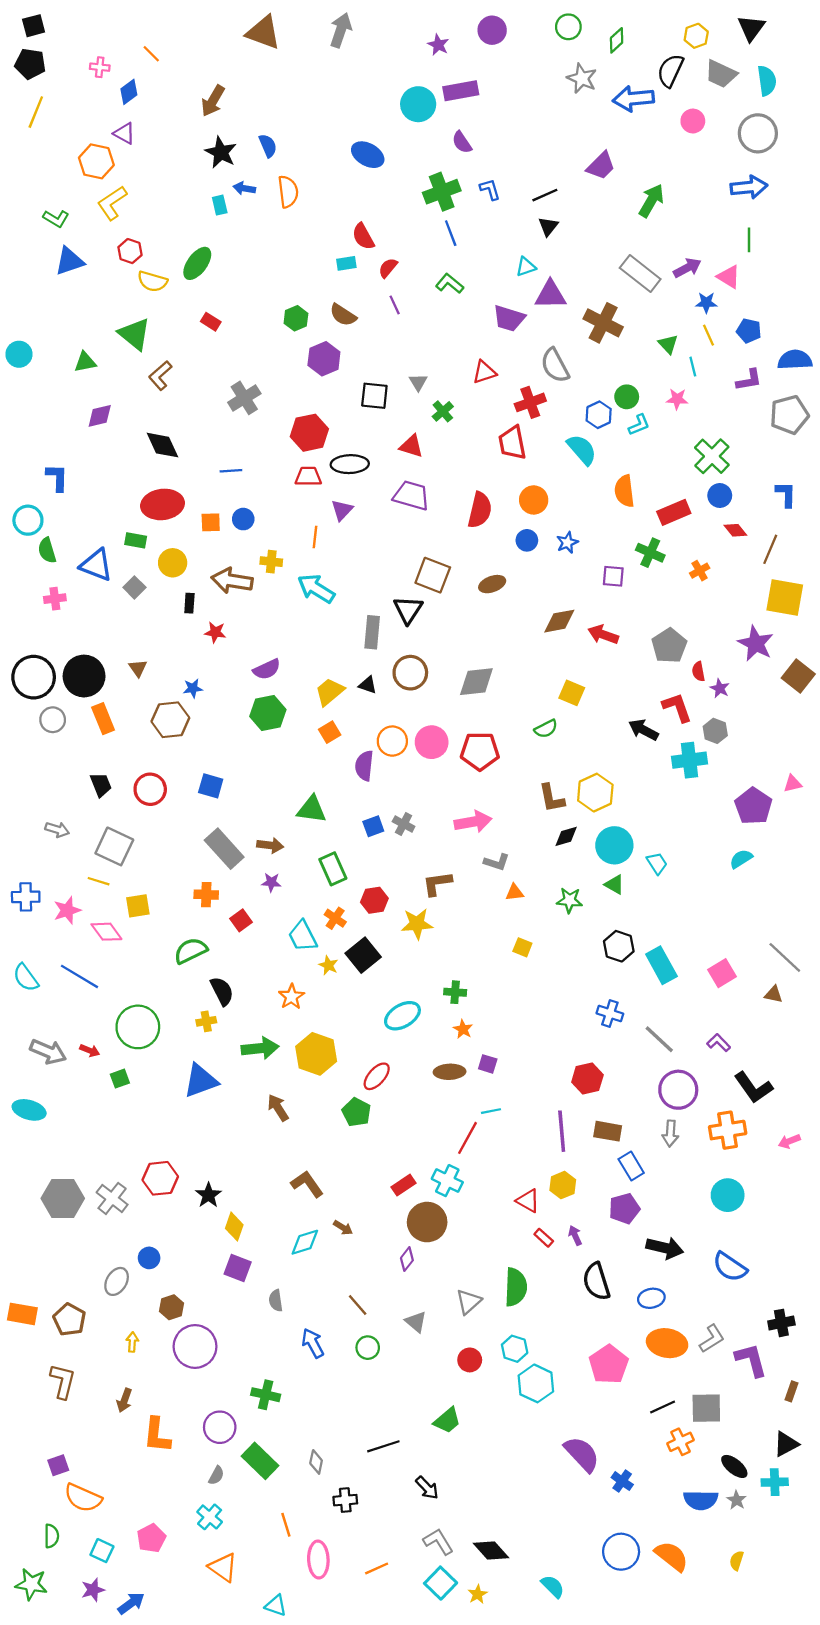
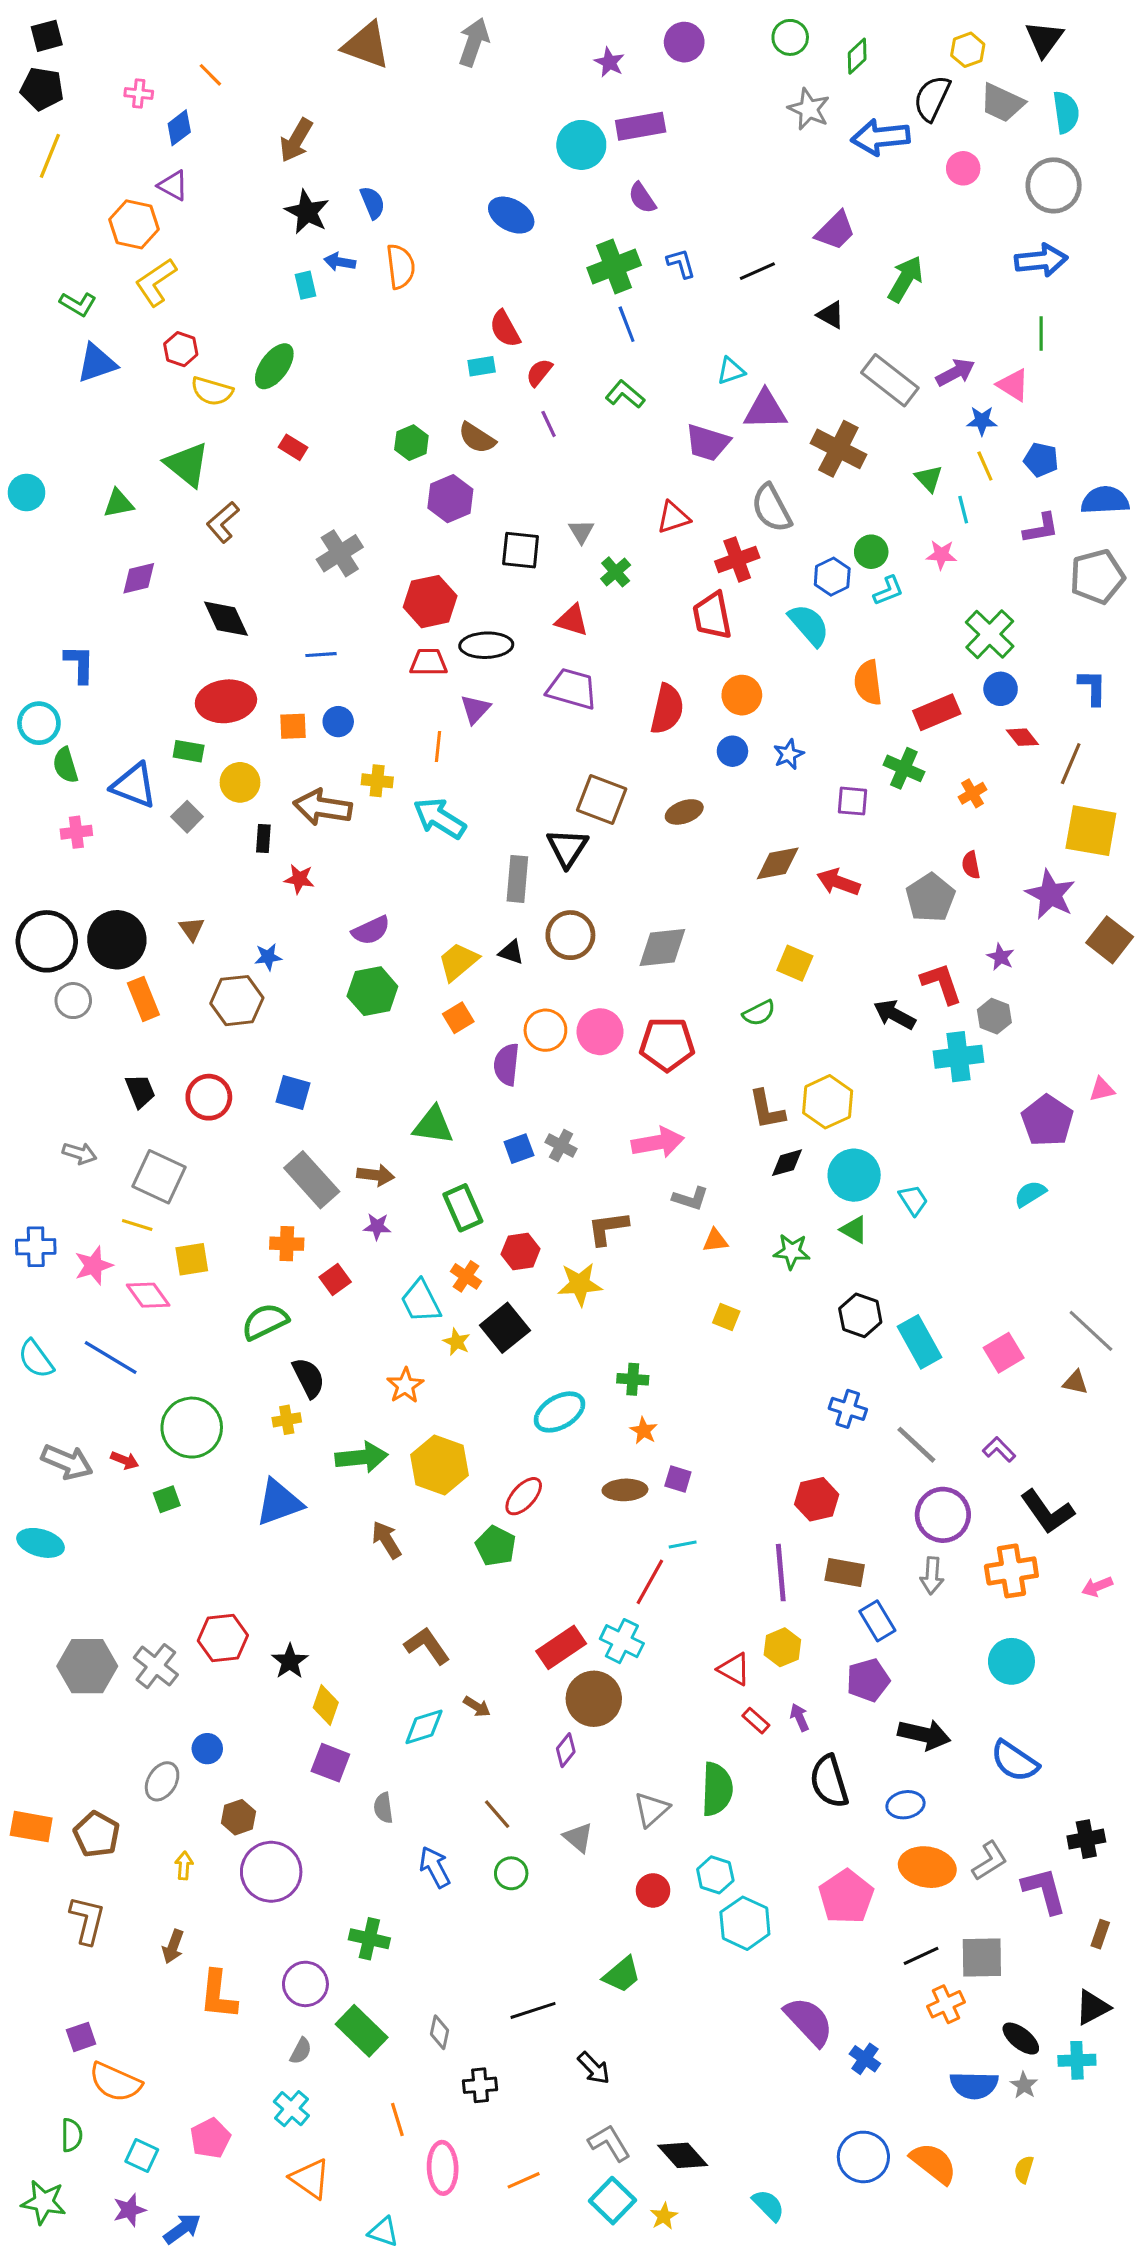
black triangle: (548, 226) -> (831, 315), moved, turned -40
red semicircle: (698, 672) -> (971, 865), moved
red rectangle: (404, 1185) -> (561, 1647), size x1.4

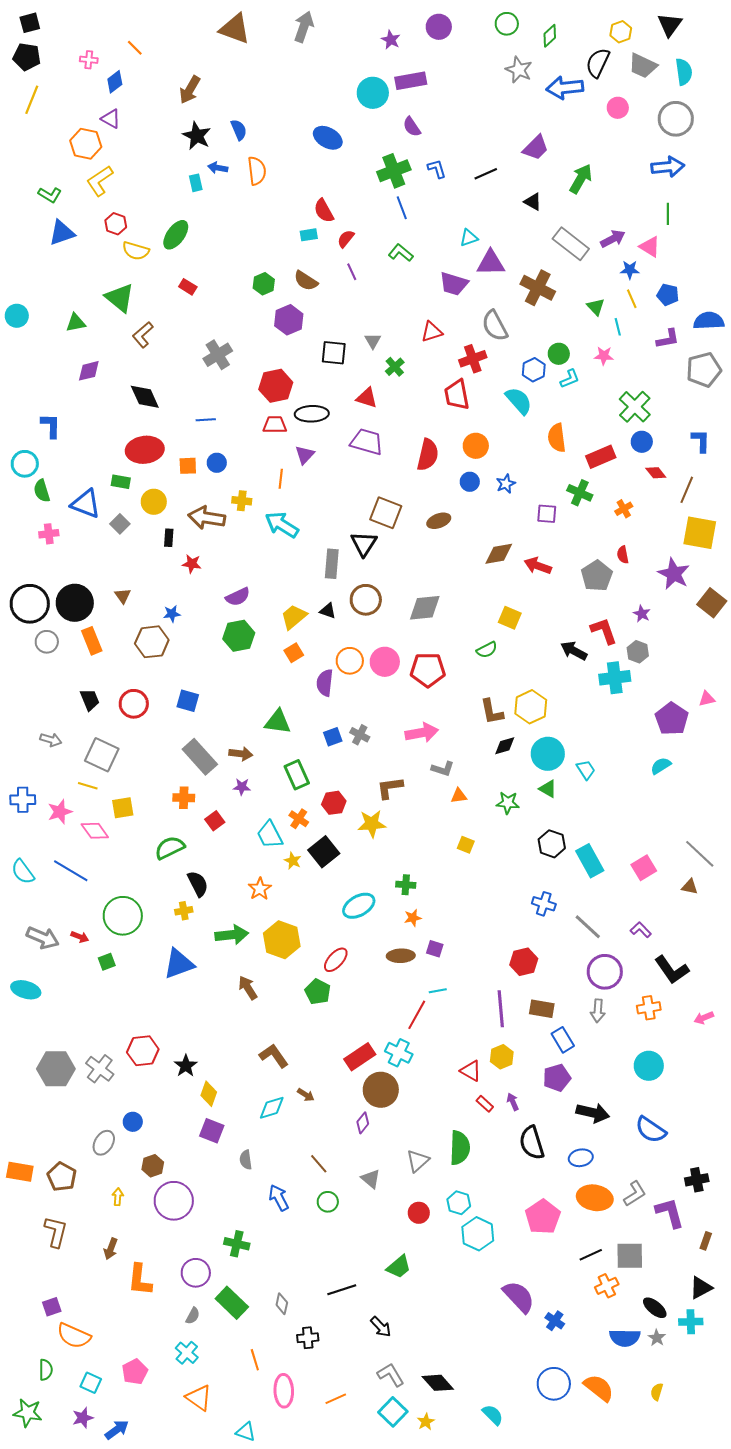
orange star: (644, 1431) -> (413, 918), turned 30
orange cross: (1011, 1571) -> (649, 1008), size x0.7

